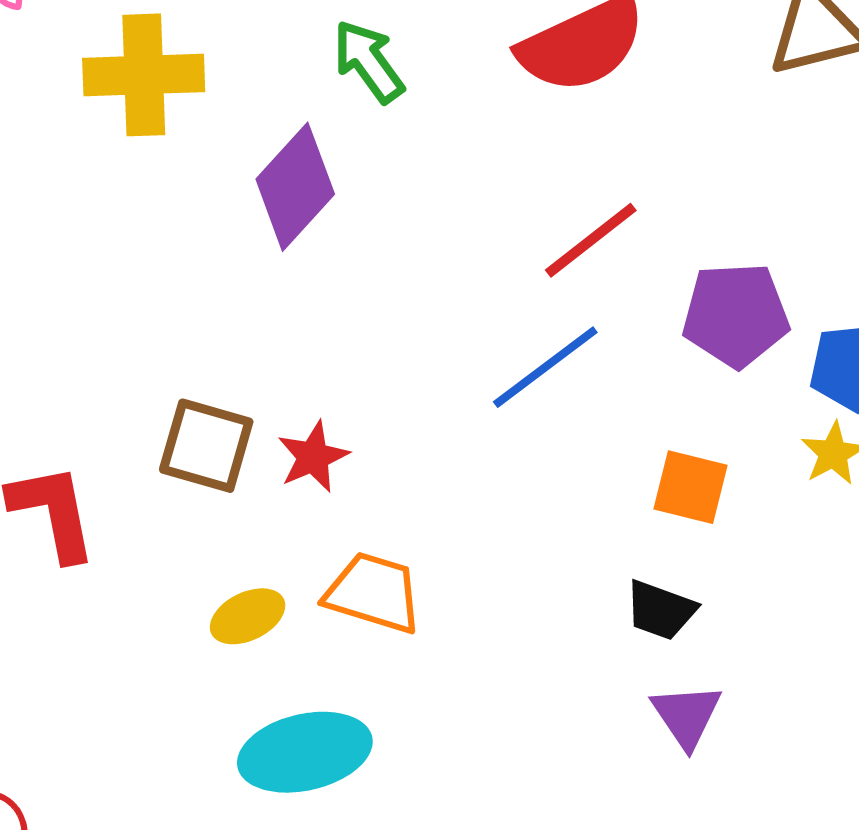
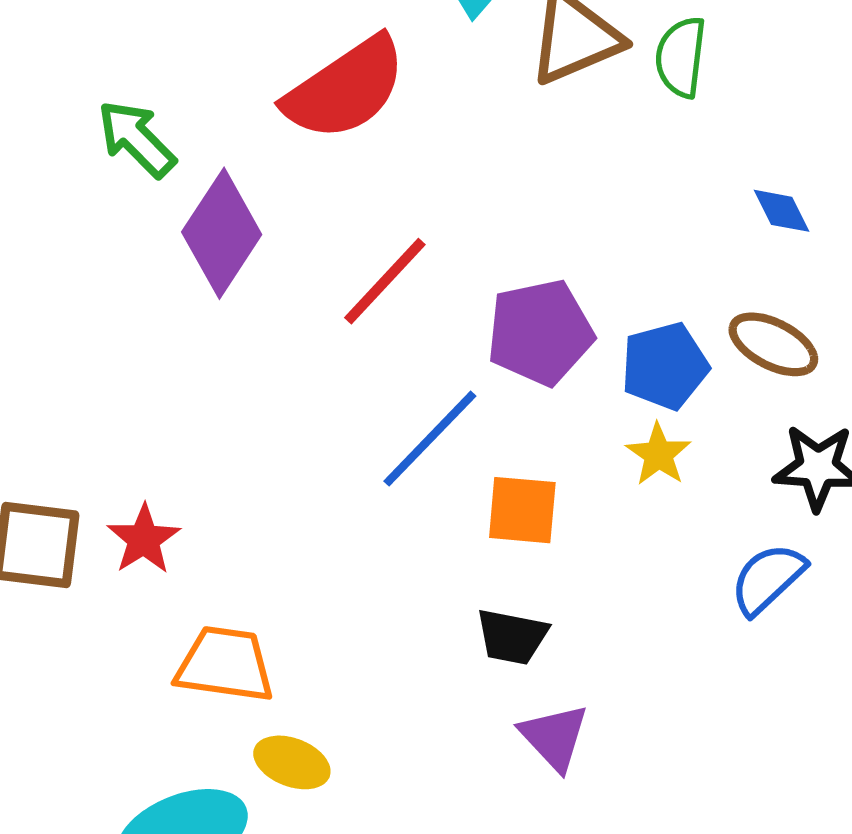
purple diamond: (295, 187) -> (222, 233), moved
blue line: (545, 367) -> (430, 439), moved
yellow ellipse: (248, 616) -> (292, 762), moved, turned 56

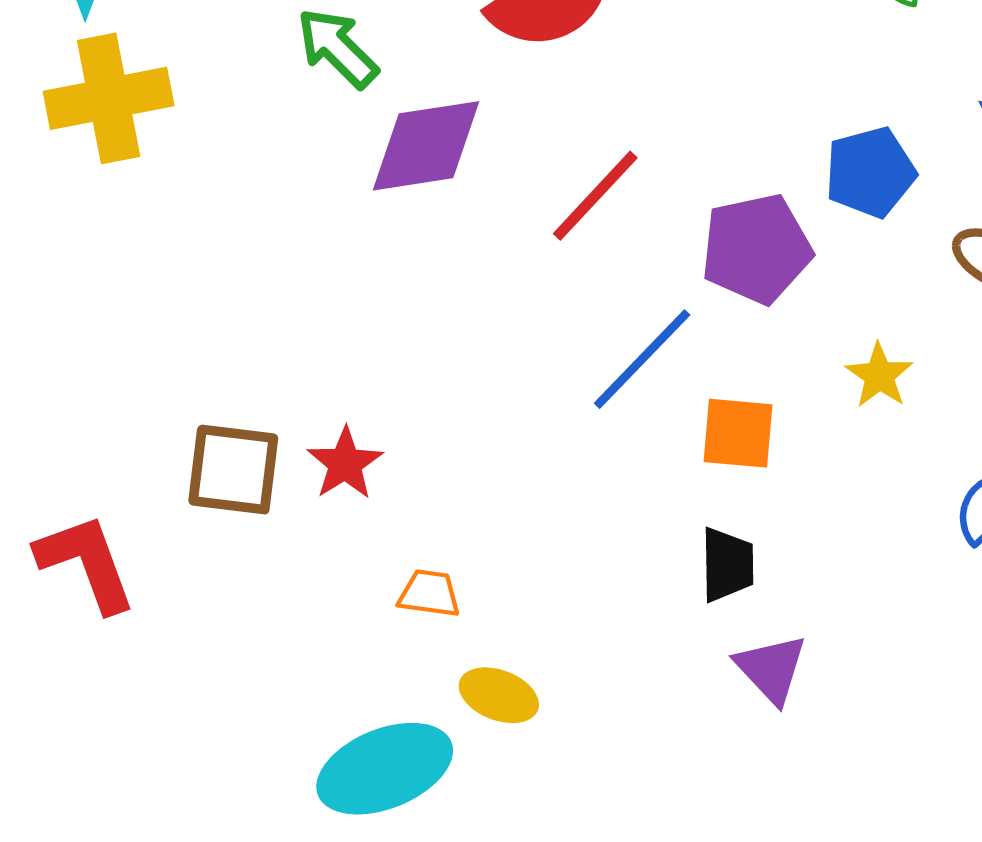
purple diamond: (222, 233) -> (426, 146), turned 48
blue pentagon: (665, 366) -> (870, 172), moved
black trapezoid: (512, 637) -> (727, 565), turned -102
orange trapezoid: (225, 664) -> (429, 594), size x0.6

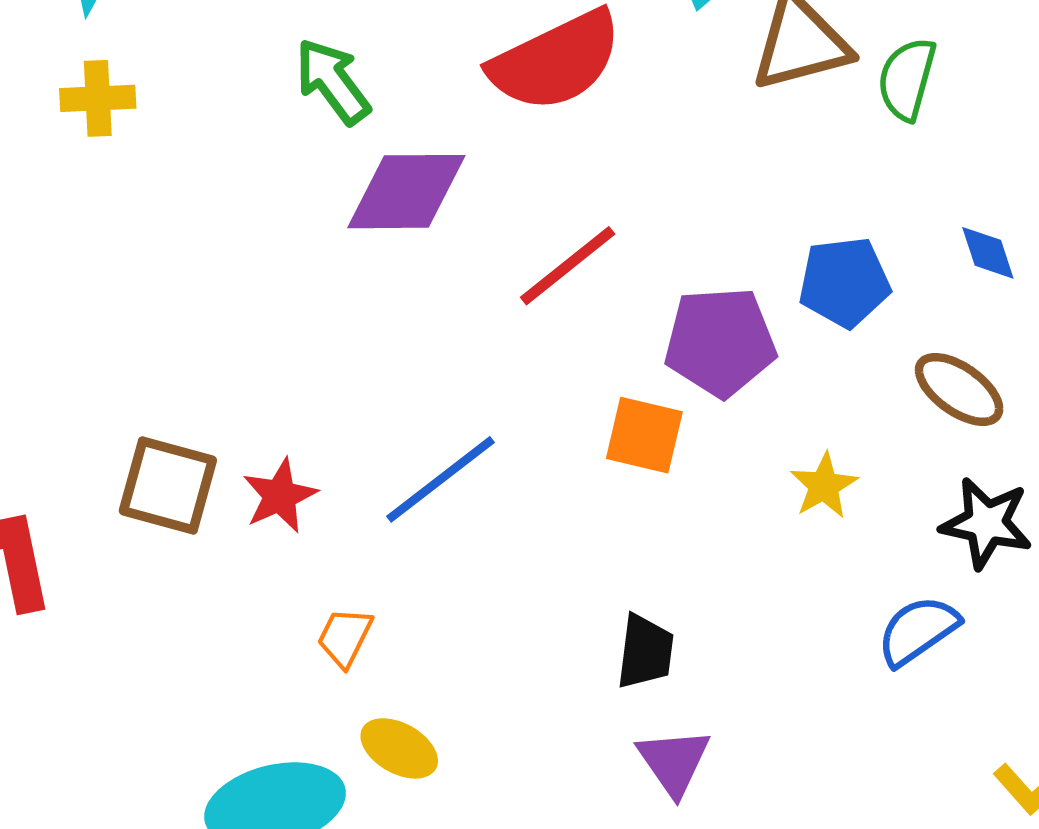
yellow cross: (109, 98) -> (98, 98), size x0.6
blue line: (642, 359) -> (440, 479), moved
orange square: (738, 433) -> (644, 435), moved
orange trapezoid: (429, 594) -> (345, 637), turned -80

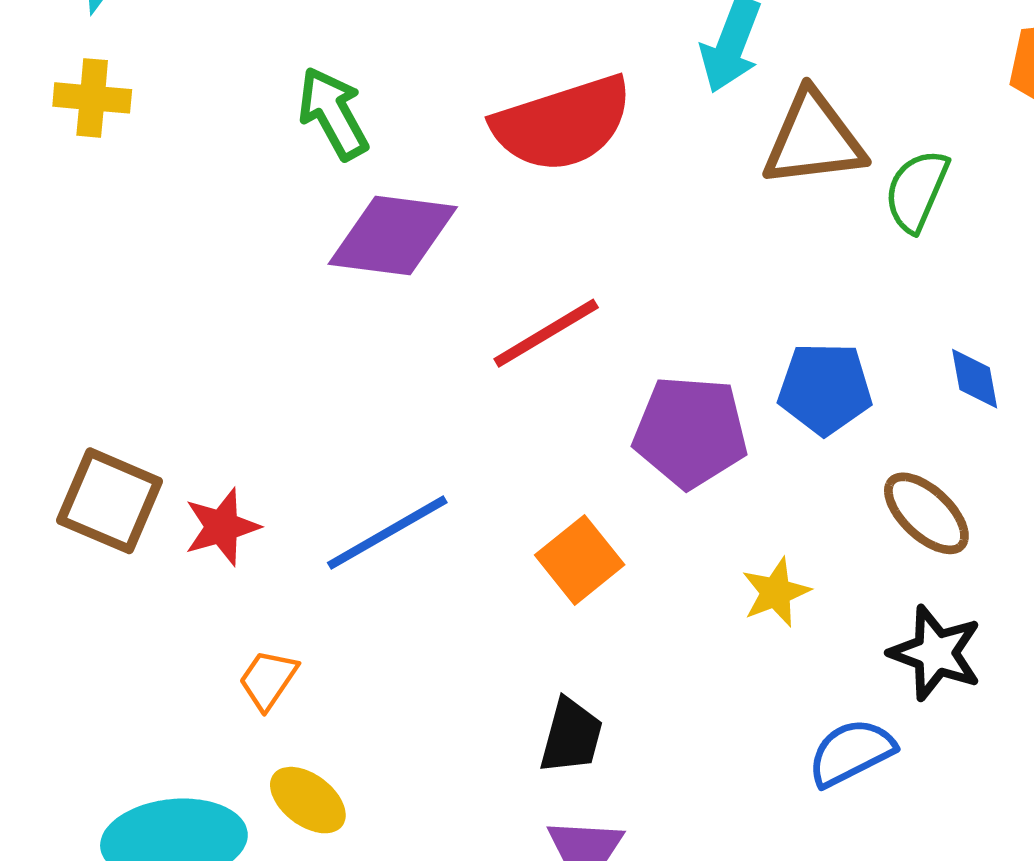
orange square: (644, 435) -> (580, 560), moved, turned 30

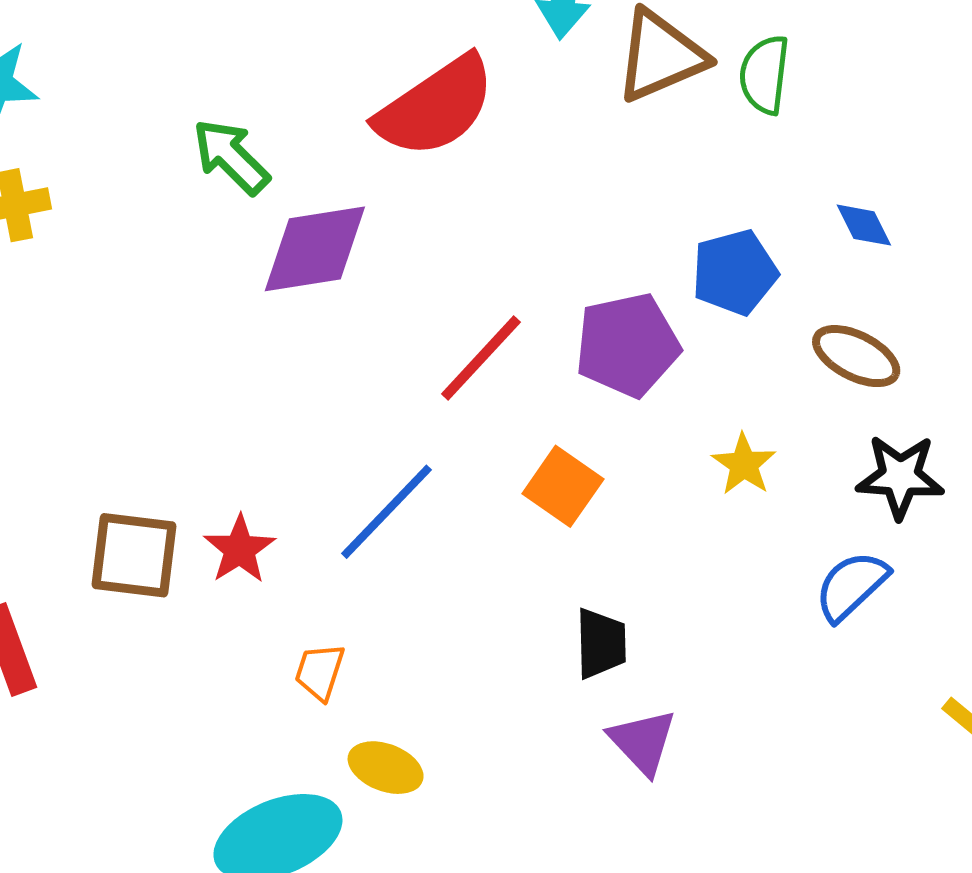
red line: (546, 333) -> (481, 358), moved

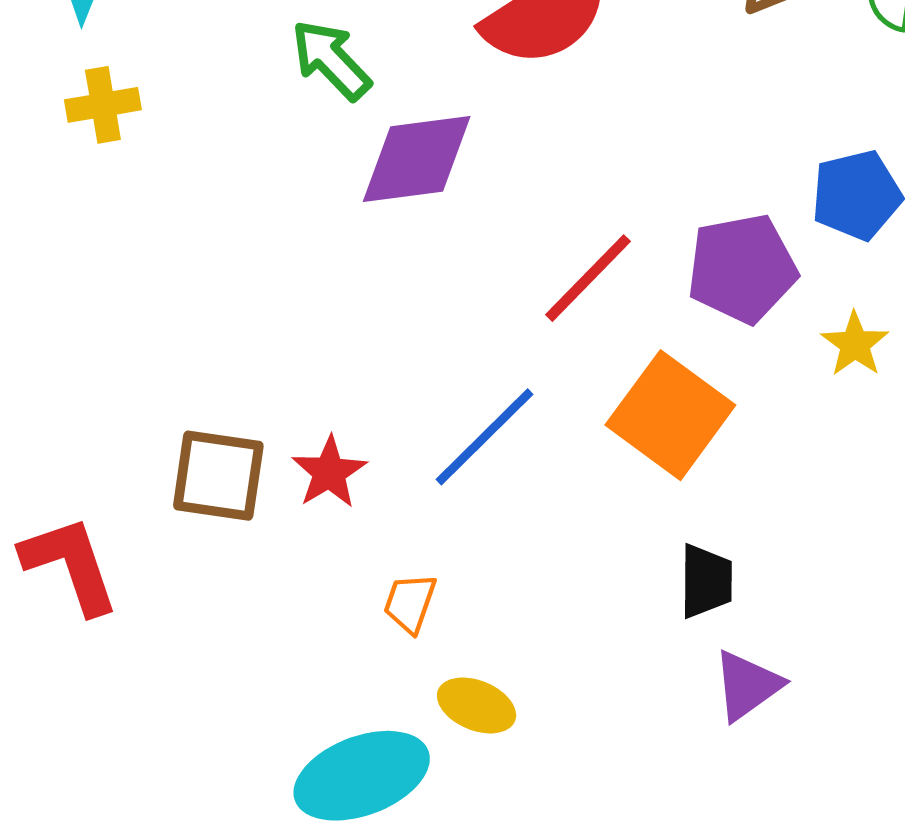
yellow star: (744, 464) -> (855, 344), moved
orange square: (563, 486) -> (670, 415), size x1.5
purple triangle: (643, 742) -> (747, 685), turned 36

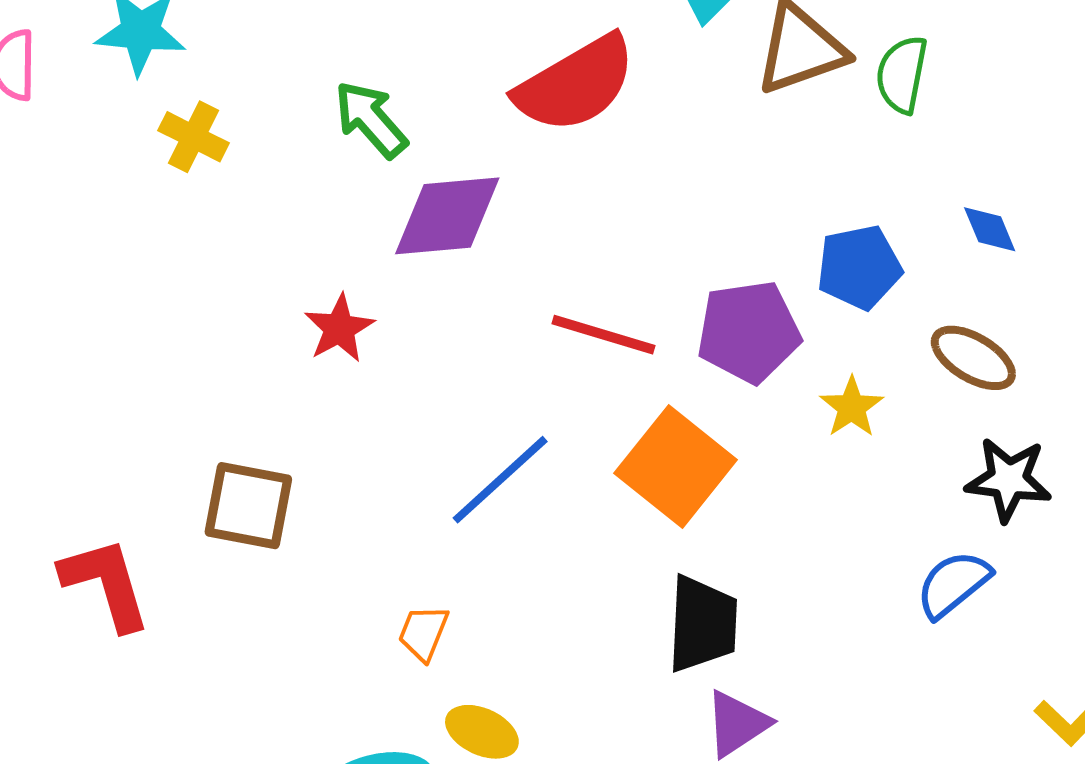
yellow cross: (103, 105) -> (194, 137), moved, turned 34
red line: (588, 278) -> (604, 335), turned 60
red star: (329, 472) -> (339, 328), moved
black trapezoid: (706, 581) -> (702, 624), size x1.4

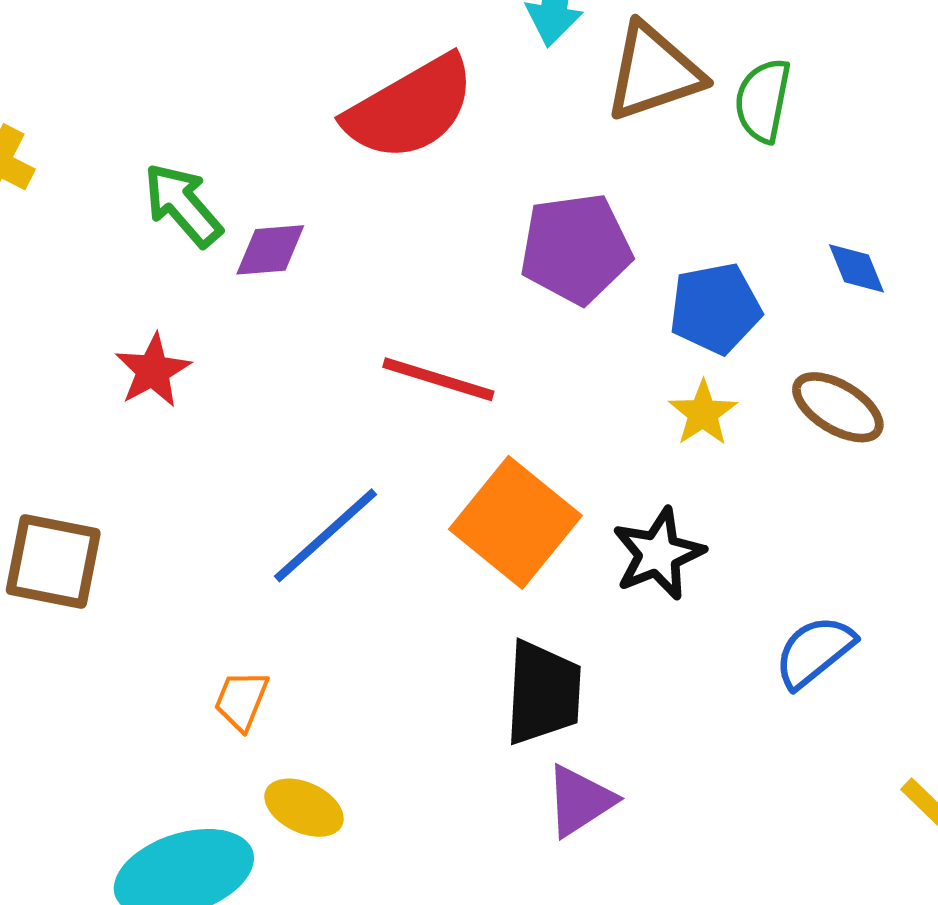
green arrow: (371, 119) -> (183, 205), moved
purple diamond: (447, 216) -> (270, 250), size x0.6
purple pentagon: (749, 332) -> (576, 249), moved
yellow star: (852, 407) -> (703, 413), moved
black star: (1009, 480) -> (658, 554), moved, turned -30

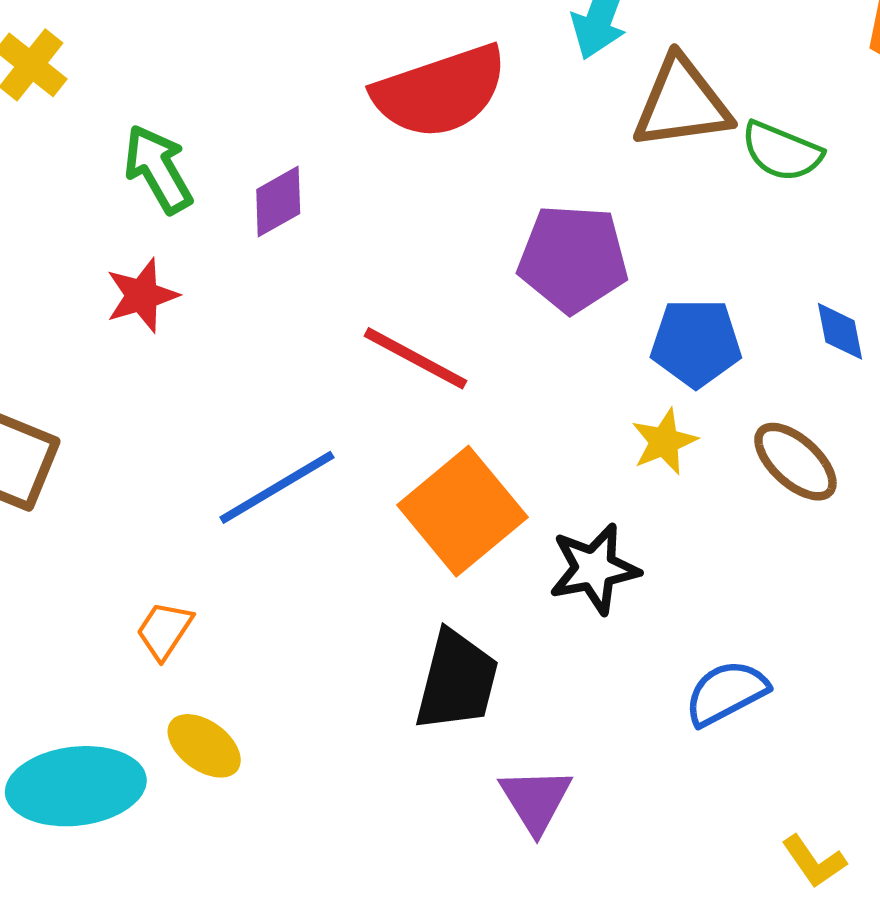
green semicircle: (763, 100) -> (782, 151), turned -90
green arrow: (183, 205) -> (158, 169), moved
purple diamond: (270, 250) -> (278, 202), turned -36
purple triangle: (580, 801) -> (536, 800), moved, turned -40

